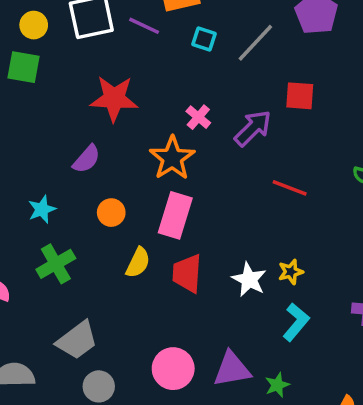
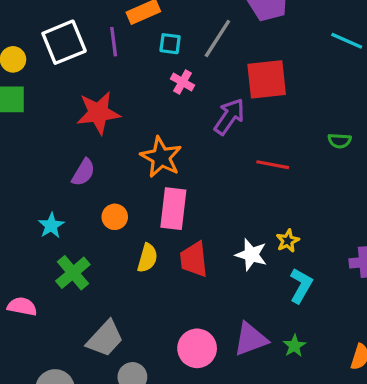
purple line: (144, 26) -> (114, 42), turned 68
red square: (300, 96) -> (267, 79), size x1.5
pink cross: (198, 117) -> (183, 82), moved

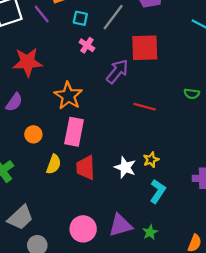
purple line: (114, 42) -> (42, 14), turned -36

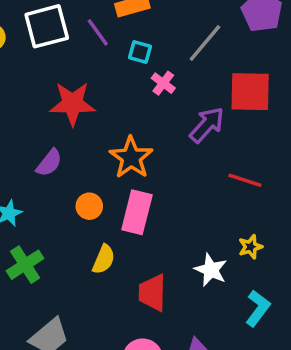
cyan square: (80, 18) -> (140, 52), moved
orange circle: (33, 134) -> (89, 206), moved
yellow star: (151, 160) -> (251, 247), moved
red trapezoid: (86, 168) -> (152, 293), moved

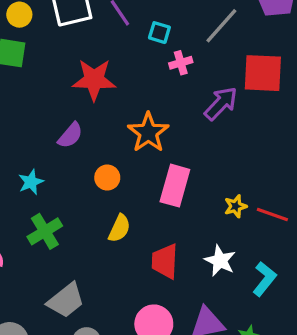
pink cross: (163, 83) -> (181, 63), turned 35
red line: (245, 180) -> (272, 214), moved
pink rectangle: (137, 212) -> (175, 186), moved
yellow star: (251, 247) -> (236, 206), moved
white star: (211, 270) -> (220, 261), moved

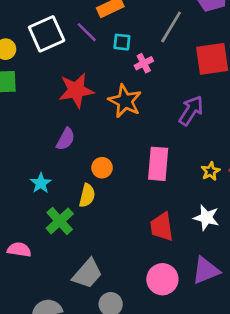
purple arrow: (221, 103) -> (191, 110), moved
orange star: (148, 132) -> (125, 101), moved
yellow semicircle: (119, 228) -> (87, 195), moved

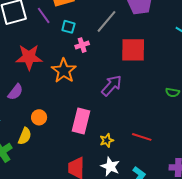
yellow star: (210, 171) -> (107, 140), moved

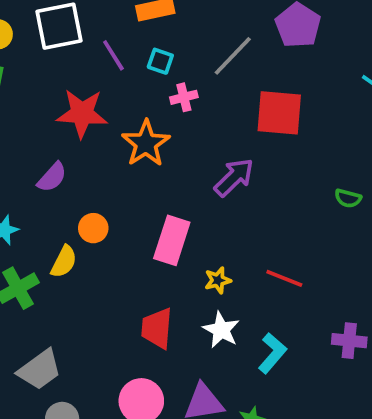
purple line: (44, 15) -> (113, 55), moved

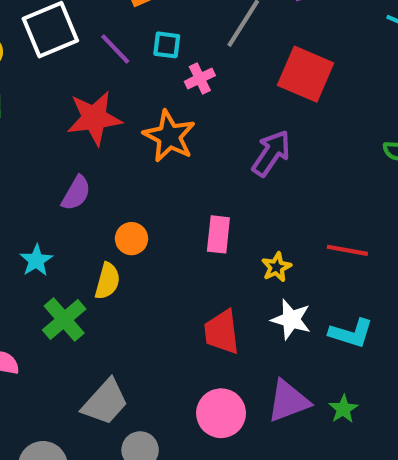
red square: (279, 113) -> (306, 74), turned 30
pink rectangle: (172, 240) -> (218, 234), size x0.7
cyan L-shape: (272, 353) -> (351, 333), turned 78

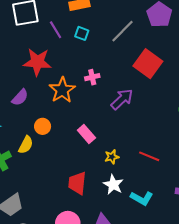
pink cross: (200, 78) -> (92, 77), moved
orange star: (169, 136) -> (62, 90), moved
pink rectangle: (218, 234) -> (86, 134), turned -60

